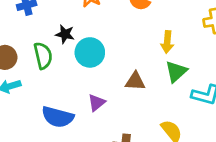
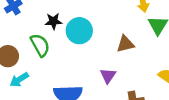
purple triangle: (97, 103) -> (108, 76), moved

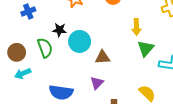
brown triangle: (125, 44) -> (103, 57), moved

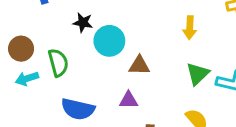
green semicircle: (45, 48) -> (58, 63), moved
green triangle: (146, 48) -> (198, 74), moved
purple triangle: (97, 83) -> (128, 100), turned 40

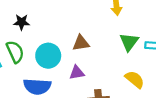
black star: (83, 23) -> (21, 22), moved
cyan circle: (109, 41) -> (48, 56), moved

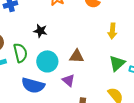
black star: (21, 22) -> (40, 31), moved
purple triangle: (77, 73) -> (68, 80), turned 40

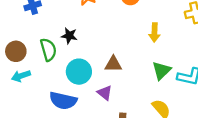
green semicircle: (20, 53) -> (48, 50), moved

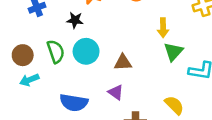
black star: (69, 36) -> (75, 20), moved
green triangle: (161, 70) -> (173, 52), moved
cyan circle: (79, 72) -> (86, 51), moved

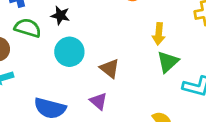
green semicircle: (56, 51) -> (28, 28), moved, turned -60
brown triangle: (123, 62) -> (110, 68), turned 36

